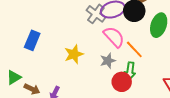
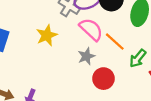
yellow star: (74, 54) -> (47, 35), moved
green arrow: (130, 71) -> (138, 58), moved, turned 36

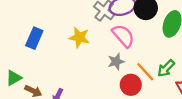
yellow star: (47, 35) -> (79, 37), turned 30
orange line: (115, 42) -> (145, 72), moved

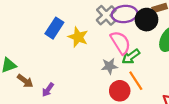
blue rectangle: (34, 38) -> (54, 28), moved
green arrow: (166, 68) -> (131, 57), moved

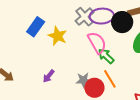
green arrow: (131, 57) -> (106, 56), turned 78
gray star: (109, 66) -> (83, 80), moved
purple arrow: (48, 90) -> (49, 76), moved

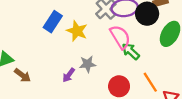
orange line: (110, 79) -> (150, 82), moved
gray star: (83, 80) -> (88, 64), moved

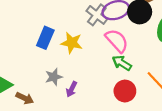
green arrow: (131, 51) -> (122, 63), moved
gray star: (88, 64) -> (54, 77), moved

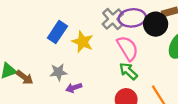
purple arrow: (72, 89) -> (74, 88), turned 35
brown arrow: (25, 98) -> (25, 77), moved

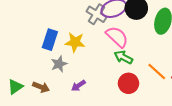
gray star: (58, 72) -> (59, 64), moved
brown arrow: (25, 77) -> (41, 87), moved

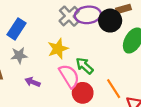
pink semicircle: (117, 37) -> (69, 76), moved
yellow star: (75, 42) -> (58, 49), moved, turned 30
purple arrow: (78, 86) -> (33, 82), turned 40

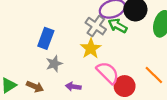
gray cross: (69, 16) -> (96, 26), moved
green arrow: (84, 66) -> (118, 26), moved

